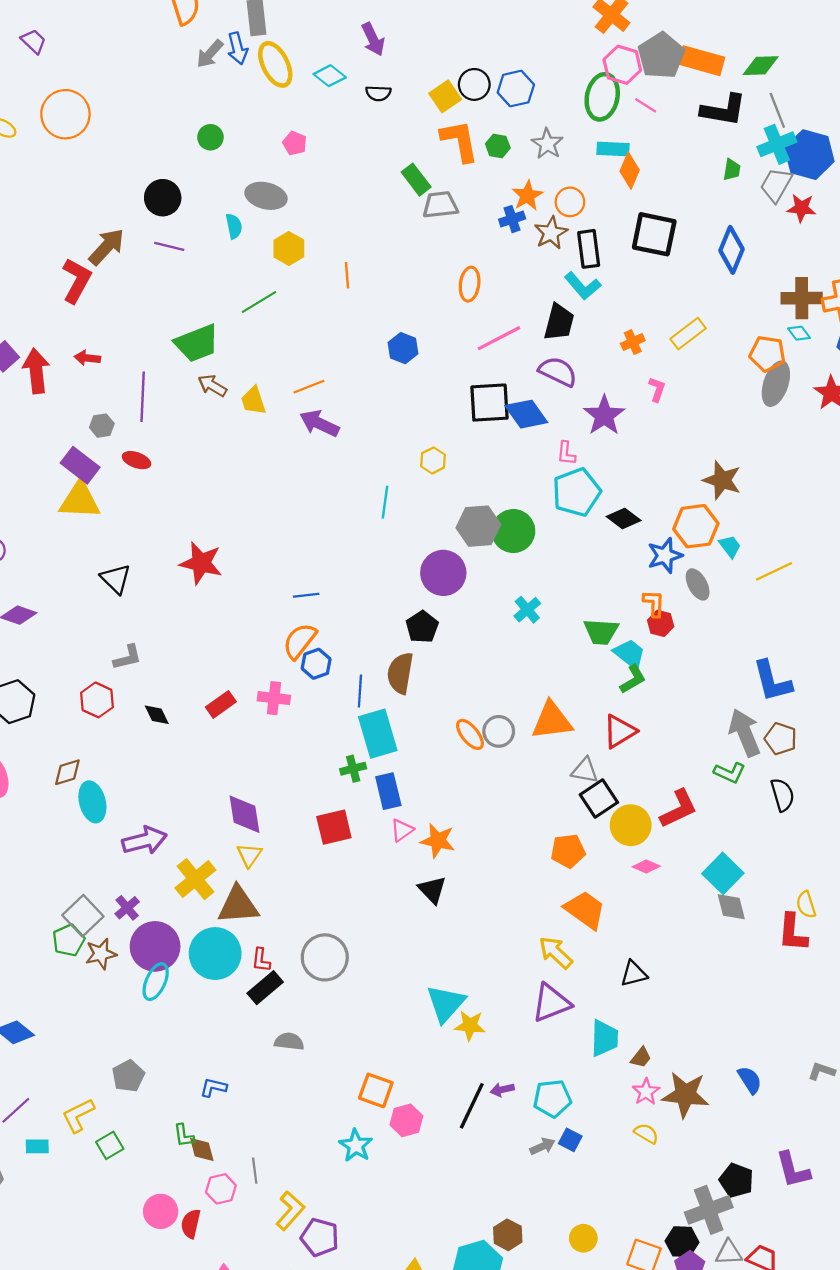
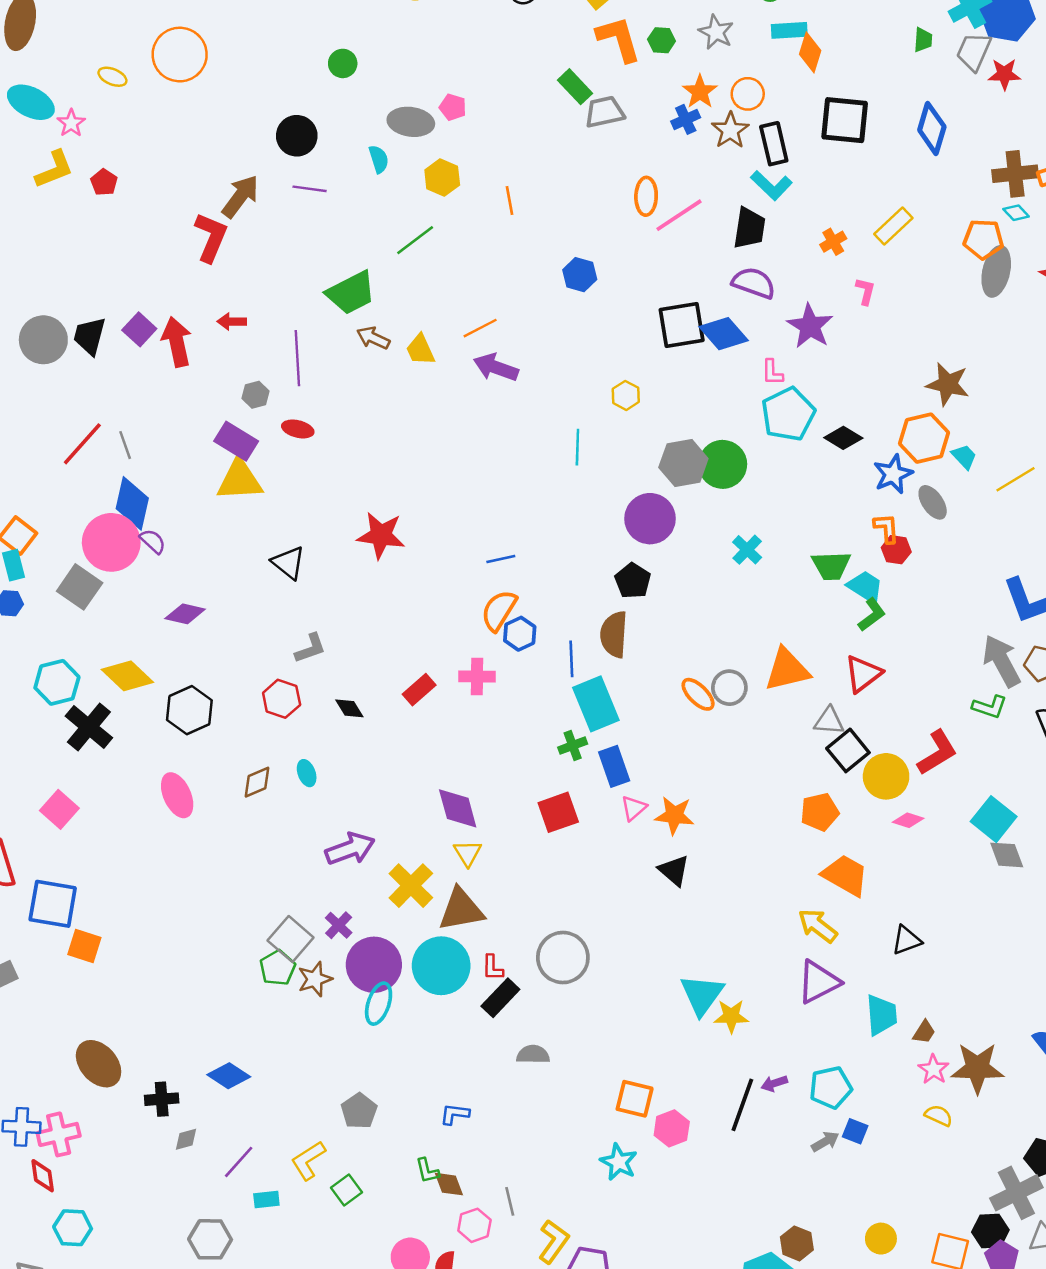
pink pentagon: (295, 143) -> (453, 107), moved
pink line: (499, 338) -> (679, 215), moved
cyan ellipse: (92, 802) -> (307, 773), moved, size x0.6

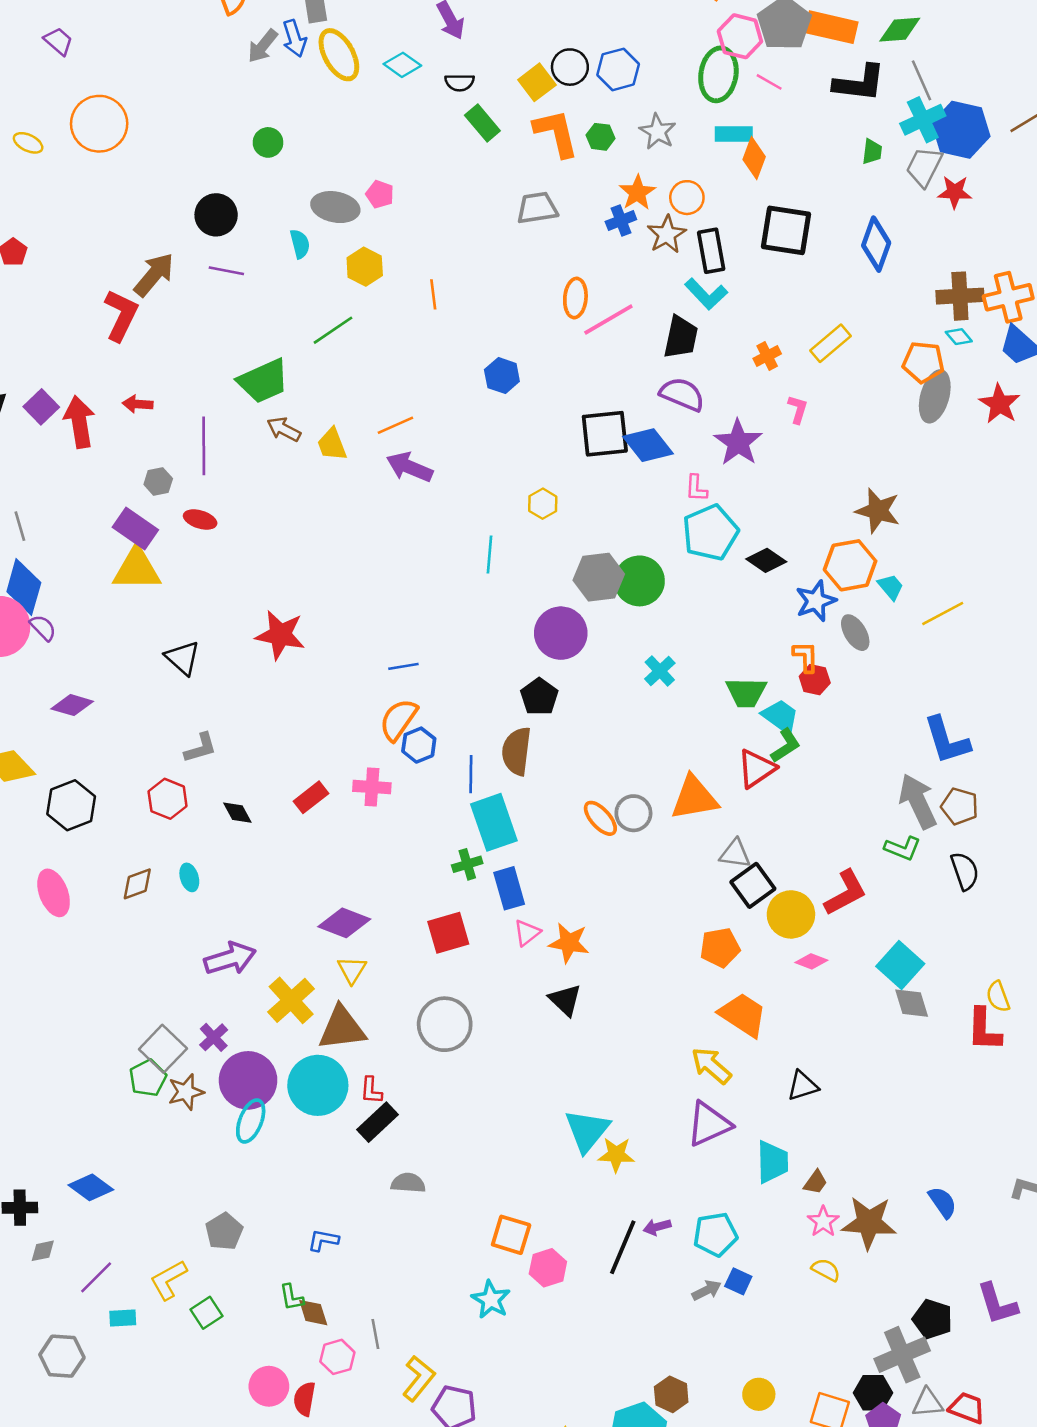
green rectangle: (575, 87) -> (482, 123), moved
red triangle: (863, 674) -> (756, 769), moved
purple diamond: (458, 808) -> (344, 923), turned -57
gray circle: (563, 958) -> (445, 1024), moved

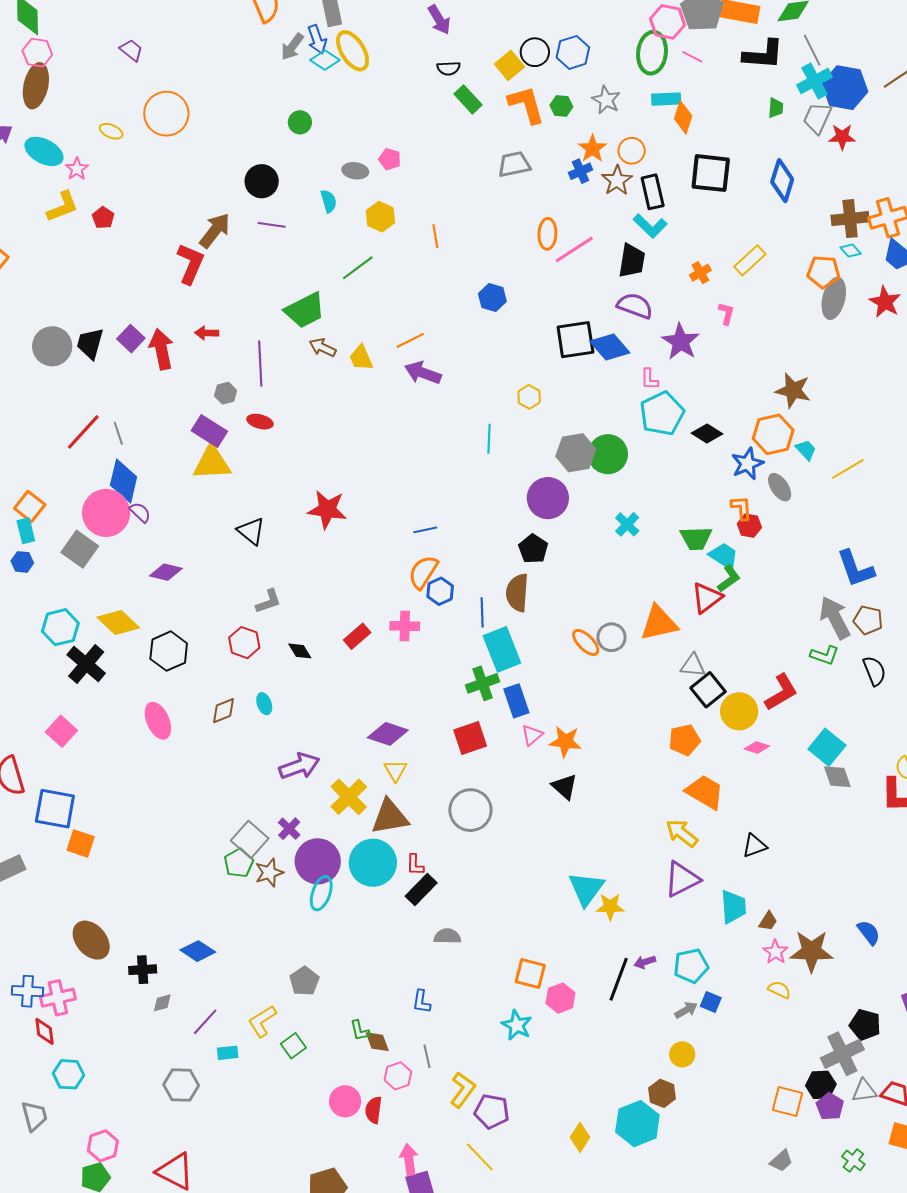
cyan diamond: (402, 65) -> (325, 60), moved
gray ellipse: (335, 207) -> (355, 171), size x0.7
green cross: (467, 864) -> (483, 683), size x1.4
blue L-shape: (323, 1240) -> (421, 1002), moved, turned -90
yellow circle: (759, 1394) -> (682, 1054), moved

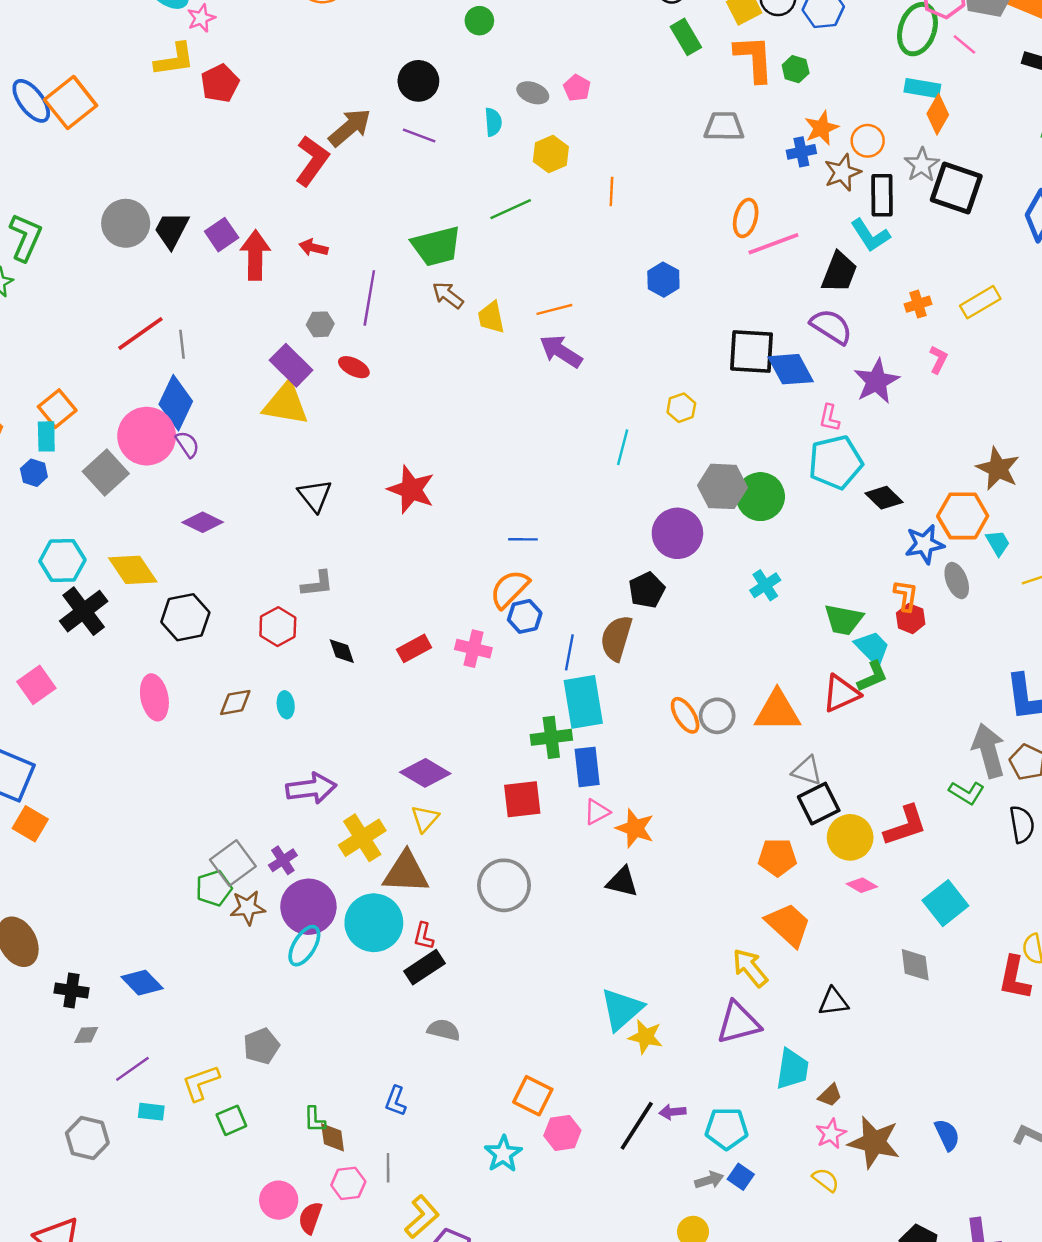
gray star: (606, 100) -> (922, 165), moved
red pentagon: (103, 218) -> (220, 83), size x1.4
gray diamond: (837, 777) -> (915, 965), moved
black triangle: (564, 787) -> (622, 882), turned -40

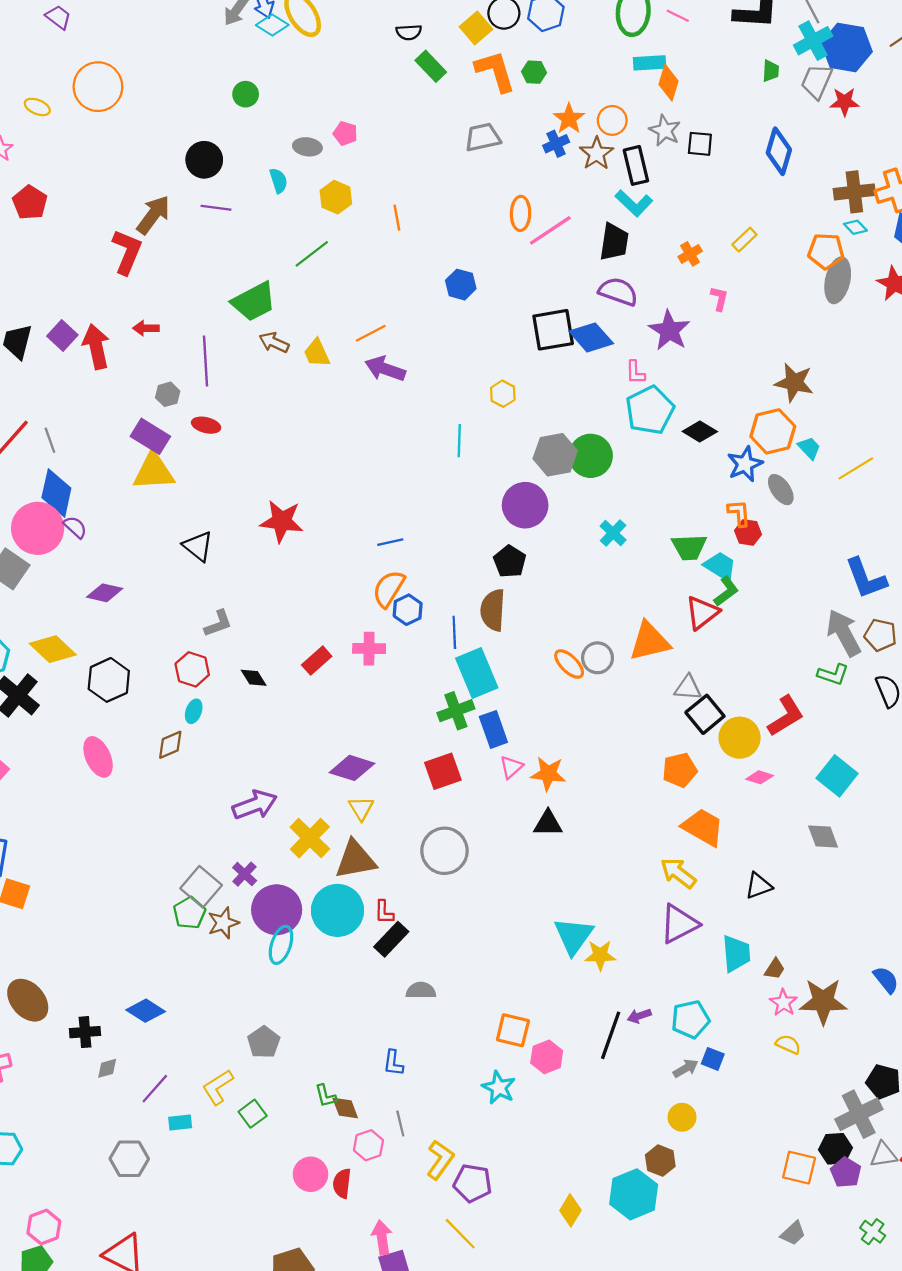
black square: (956, 188) -> (700, 144), size x0.6
yellow rectangle: (980, 302) -> (744, 240), size x0.7
cyan ellipse: (286, 705) -> (194, 711), moved, turned 40

